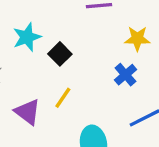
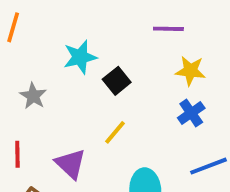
yellow star: (137, 39) -> (190, 71), moved
purple triangle: (28, 112) -> (70, 164), moved

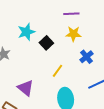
yellow star: (190, 71) -> (73, 34), moved
yellow line: (115, 132) -> (58, 71), moved

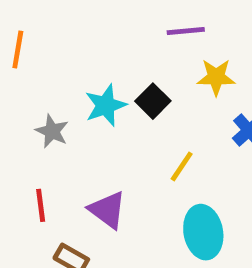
purple line: (71, 14) -> (186, 31), moved
cyan star: (26, 32) -> (106, 105), moved

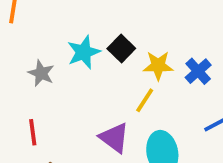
yellow star: (216, 77) -> (158, 66), moved
purple triangle: (107, 210) -> (114, 138), moved

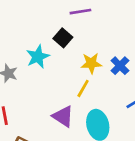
black square: (121, 48) -> (63, 38), moved

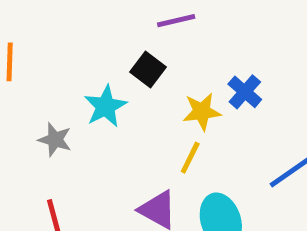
blue cross: (120, 66) -> (245, 92), moved

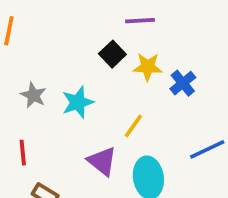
cyan star: (105, 106) -> (78, 102), moved
yellow star: (202, 112) -> (148, 67), moved

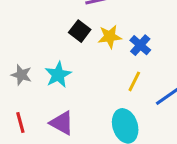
yellow line: (133, 126) -> (134, 81), moved
purple triangle: (102, 161) -> (62, 123), moved

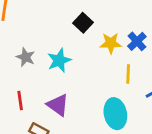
yellow star: (110, 37) -> (111, 43), moved
yellow line: (134, 81) -> (128, 74), turned -30

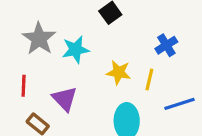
yellow star: (111, 43) -> (119, 72), moved
gray star: (26, 57) -> (39, 39), size x1.5

